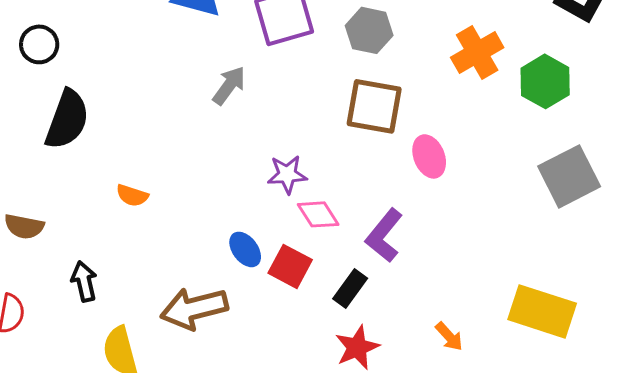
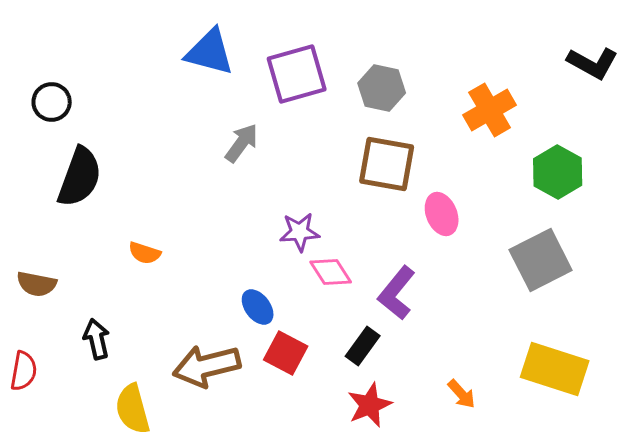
green hexagon: (545, 81) -> (558, 172), moved
gray square: (569, 176) -> (541, 260), moved
red square: (290, 266) -> (286, 353), moved

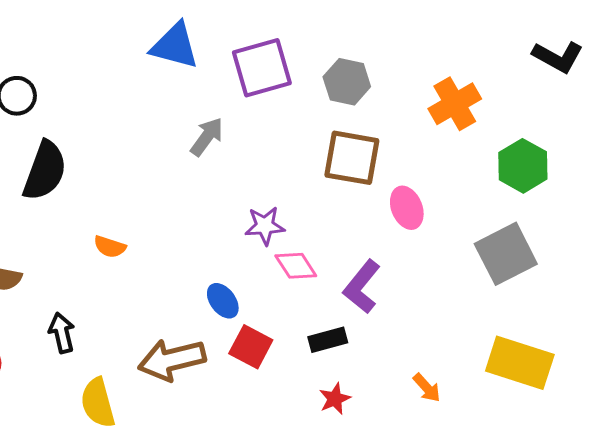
black rectangle: (363, 346) -> (328, 340), turned 39
red star: (370, 405) -> (335, 399), size x0.7

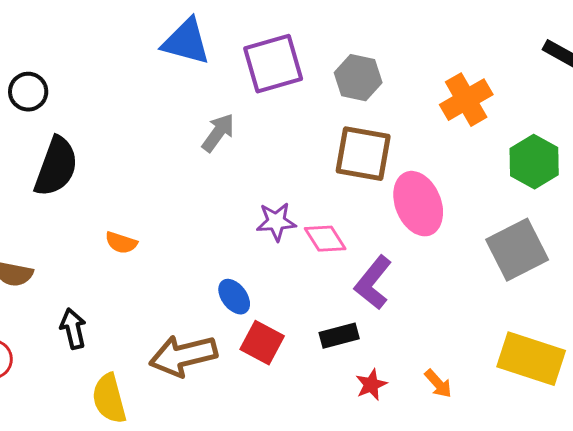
pink ellipse: (407, 208) -> (418, 204), size x1.5
pink diamond: (296, 266) -> (325, 239), moved
red star: (335, 399) -> (371, 385), moved

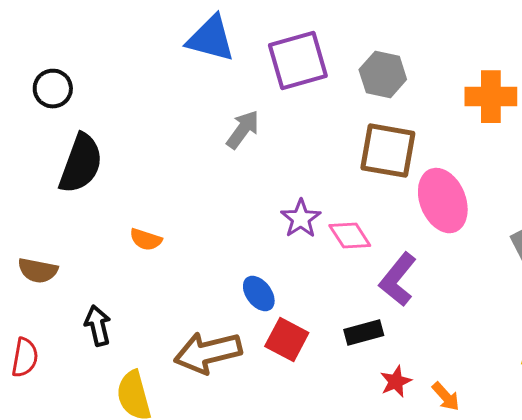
orange cross: (466, 100) -> (491, 97), turned 30
purple star: (276, 222) -> (301, 219), turned -30
orange arrow: (438, 384) -> (446, 397), moved

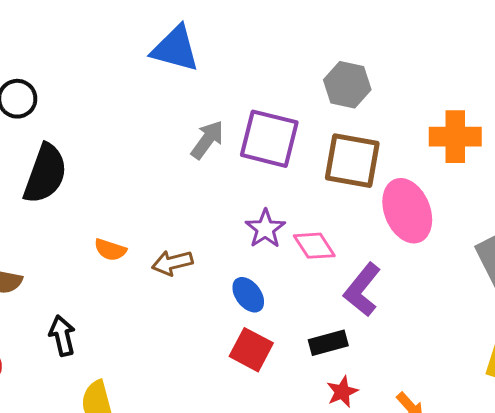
purple square: (298, 61) -> (269, 139), moved, turned 30
orange cross: (491, 97) -> (455, 137), moved
blue ellipse: (259, 294) -> (248, 295), moved
brown arrow: (208, 353) -> (172, 263), moved, size x0.6
red star: (396, 382) -> (342, 392), moved

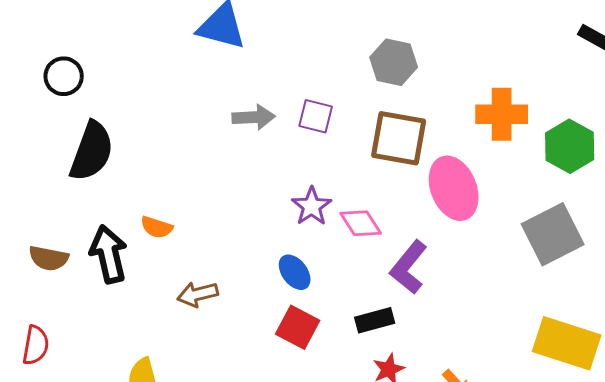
purple square: (269, 139) -> (316, 116), size x0.6
gray arrow: (207, 140) -> (254, 117), turned 51
brown arrow: (172, 263) -> (198, 294), moved
black arrow: (62, 336) -> (109, 254), moved, size x1.4

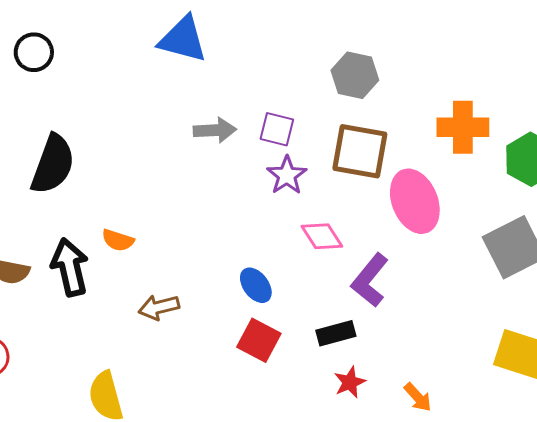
black circle: (64, 76) -> (34, 52), moved
purple star: (312, 206) -> (287, 175), moved

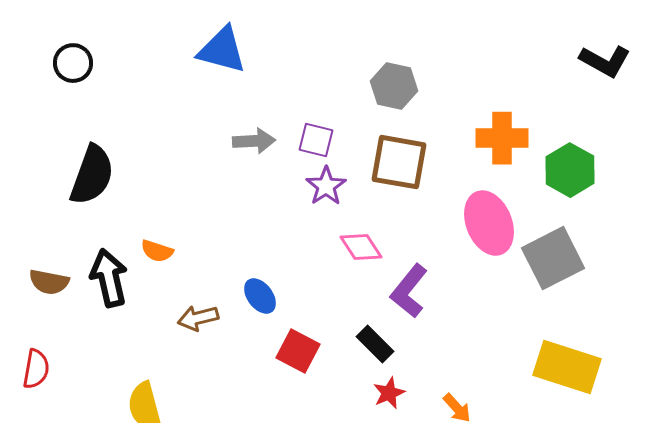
pink ellipse: (415, 201) -> (489, 223), moved
blue ellipse: (256, 285) -> (260, 296), moved
black rectangle: (336, 333) -> (375, 344), turned 60

